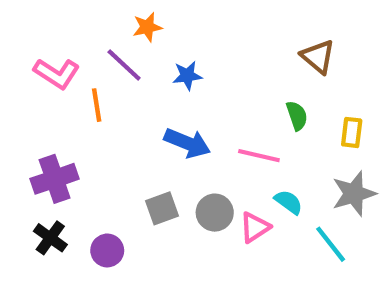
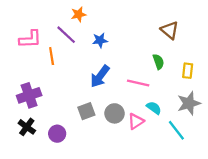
pink L-shape: (57, 73) -> (30, 39), turned -35
blue arrow: (187, 143) -> (100, 76), turned 105

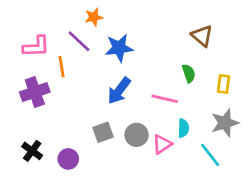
blue star: (100, 40) -> (119, 48), size x1.5
purple cross: (29, 95) -> (35, 92), moved
cyan semicircle: (154, 108) -> (183, 128), turned 56

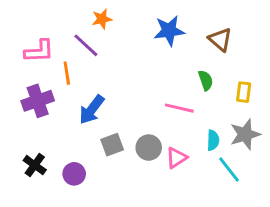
blue star: (119, 48) -> (169, 31), moved
blue arrow: (119, 91) -> (92, 110), moved
cyan semicircle: (183, 128) -> (213, 140), moved

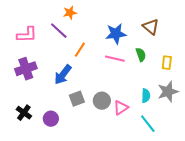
blue star: (169, 31) -> (116, 34), moved
orange line: (67, 73) -> (80, 50), moved, turned 42
pink line: (179, 108) -> (115, 59), moved
cyan line: (229, 169) -> (148, 124), moved

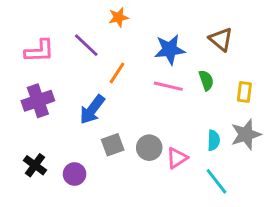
orange star: (70, 13) -> (118, 17), moved

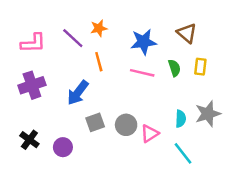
orange star: (118, 17) -> (99, 28), moved
orange line: (117, 73) -> (99, 62), turned -48
yellow rectangle: (244, 92) -> (200, 67), moved

